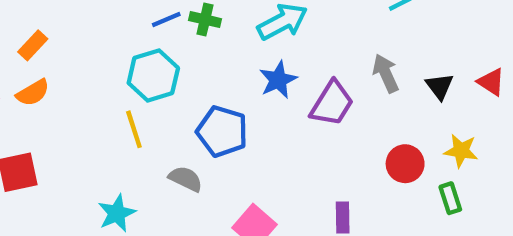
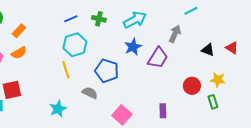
blue line: (166, 20) -> (71, 19), moved
gray arrow: (386, 73) -> (175, 34), moved, turned 48
black triangle: (440, 86) -> (208, 50), turned -32

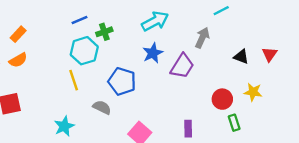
green cross: (99, 19) -> (104, 32), moved, turned -32
red triangle: (232, 48) -> (270, 54), turned 32
green rectangle: (213, 102) -> (234, 123), moved

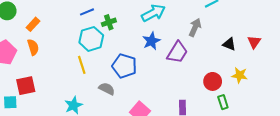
orange semicircle: (18, 60) -> (33, 47), turned -77

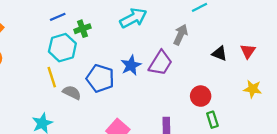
blue star: (151, 41) -> (131, 65), moved
yellow star: (240, 75) -> (253, 89), moved
gray semicircle: (107, 89) -> (72, 92), moved

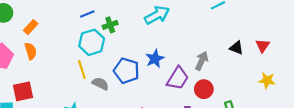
gray arrow: (181, 35) -> (202, 61), moved
purple trapezoid: (160, 63) -> (178, 78), moved
red circle: (201, 96) -> (204, 89), moved

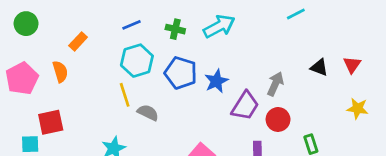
green cross: (110, 25) -> (175, 29), moved, turned 32
orange rectangle: (31, 27) -> (78, 41), moved
blue pentagon: (126, 71) -> (181, 73), moved

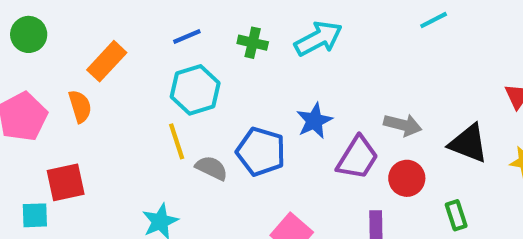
orange rectangle: (78, 41) -> (107, 61), size x1.4
black triangle: (319, 67) -> (468, 143), moved, size x1.5
blue pentagon: (181, 73) -> (261, 152), moved
gray arrow: (275, 84) -> (403, 125), turned 80

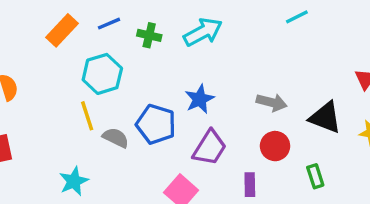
blue line: (187, 36) -> (109, 24), moved
orange rectangle: (107, 61) -> (62, 30), moved
purple trapezoid: (357, 158) -> (210, 148), moved

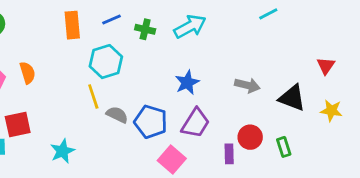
orange rectangle: (62, 30) -> (72, 25), turned -48
blue pentagon: (156, 124) -> (151, 122), moved
red circle: (275, 146) -> (250, 137), moved
cyan star: (74, 181) -> (62, 151), moved

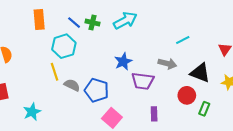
cyan line: (268, 14) -> (183, 40), moved
blue line: (112, 19) -> (74, 23), moved, turned 64
purple trapezoid: (196, 123) -> (143, 81), moved, turned 65
red circle: (250, 137) -> (187, 95), moved
green rectangle: (284, 147) -> (204, 109), moved, turned 40

